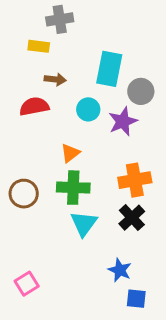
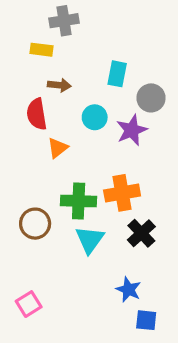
cyan rectangle: (109, 69) -> (117, 74), size x0.7
red semicircle: (34, 106) -> (37, 114), turned -88
orange triangle: (70, 153) -> (58, 148), moved
orange cross: (135, 180) -> (122, 193), moved
brown circle: (24, 194) -> (35, 224), moved

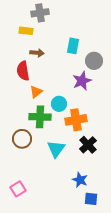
cyan circle: (95, 117) -> (59, 104), moved
green cross: (79, 201) -> (40, 117), moved

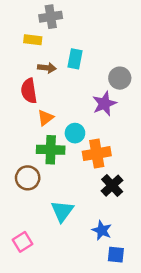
cyan rectangle: (73, 46) -> (75, 59), moved
cyan triangle: (56, 149) -> (62, 211), moved

